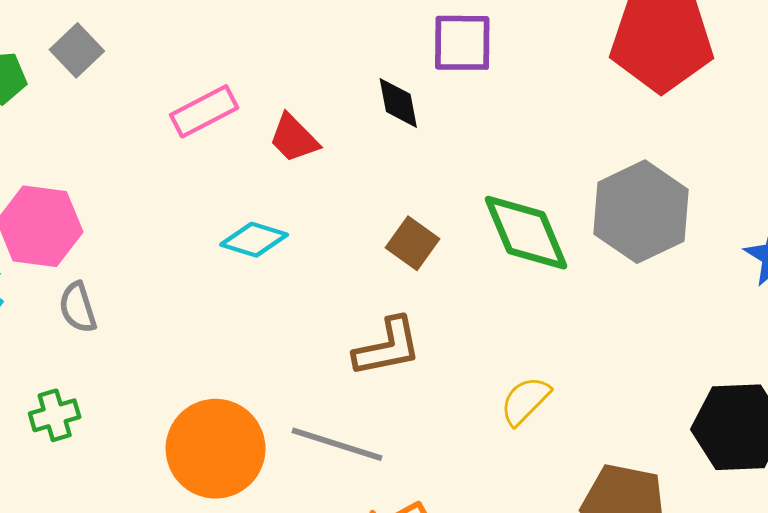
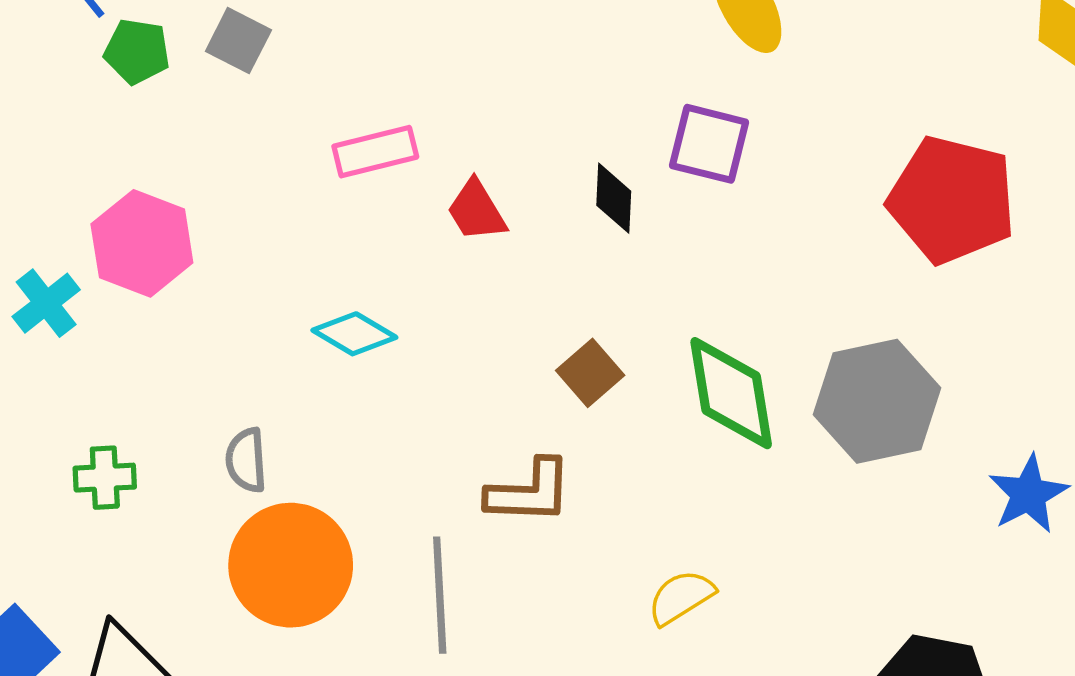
gray square: (77, 50) -> (238, 41), turned -33
cyan diamond: (254, 240) -> (354, 334), moved
gray semicircle: (78, 307) -> (246, 460), moved
gray line: (337, 444) -> (440, 595), turned 56

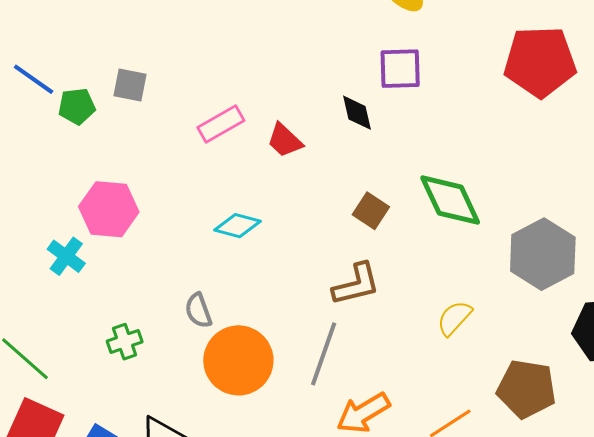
gray hexagon: (877, 401) -> (543, 254), moved
gray line: (440, 595) -> (324, 354), turned 38

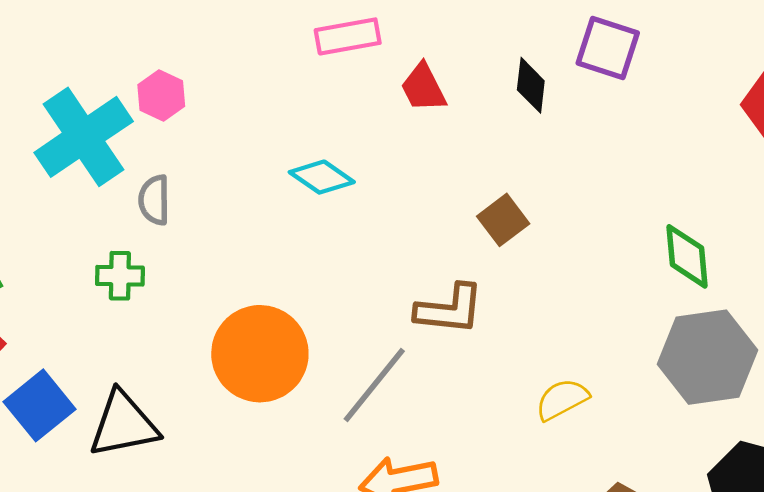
green diamond: (450, 200) -> (687, 256), moved, size x0.7
pink hexagon: (109, 209) -> (161, 96), size x0.6
cyan cross: (66, 256) -> (84, 137), size x1.8
gray semicircle: (198, 311) -> (154, 200), moved

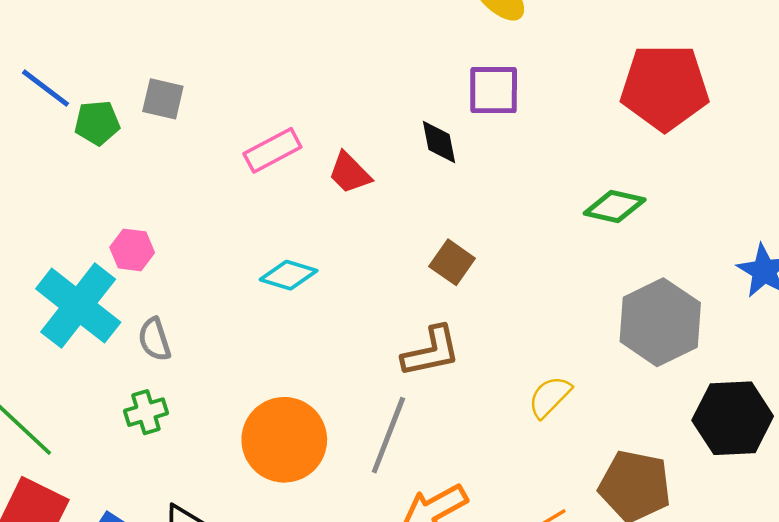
green diamond: (687, 256) -> (615, 206), moved, turned -54

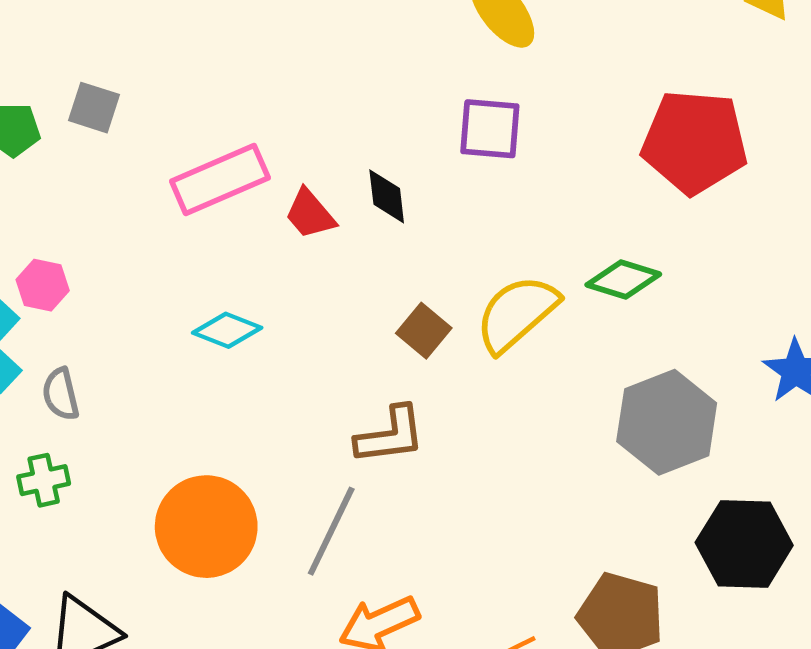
black diamond: (439, 142) -> (387, 196), moved
pink rectangle: (272, 150) -> (220, 180), size x1.4
yellow semicircle: (550, 397) -> (517, 314), moved, size x1.6

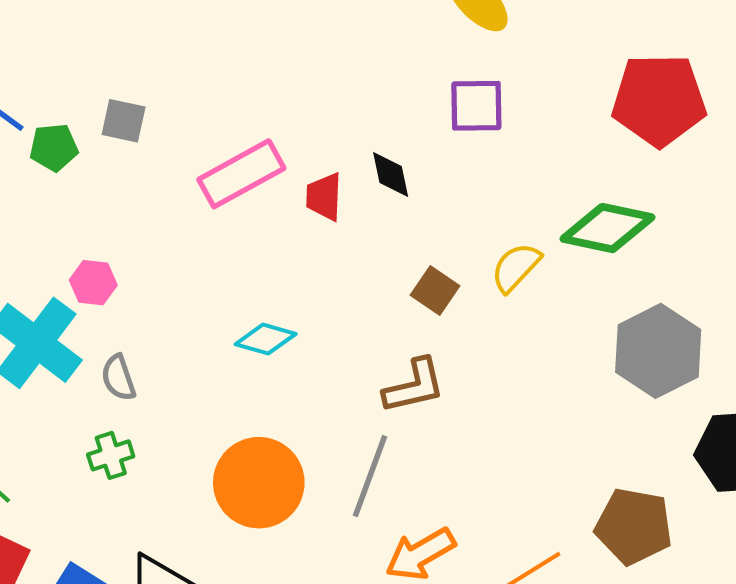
red trapezoid: (310, 214) -> (324, 197), turned 48
green diamond: (623, 280) -> (607, 228), size x1.4
yellow semicircle: (517, 314) -> (516, 267), size x0.7
cyan diamond: (227, 330) -> (266, 339), moved

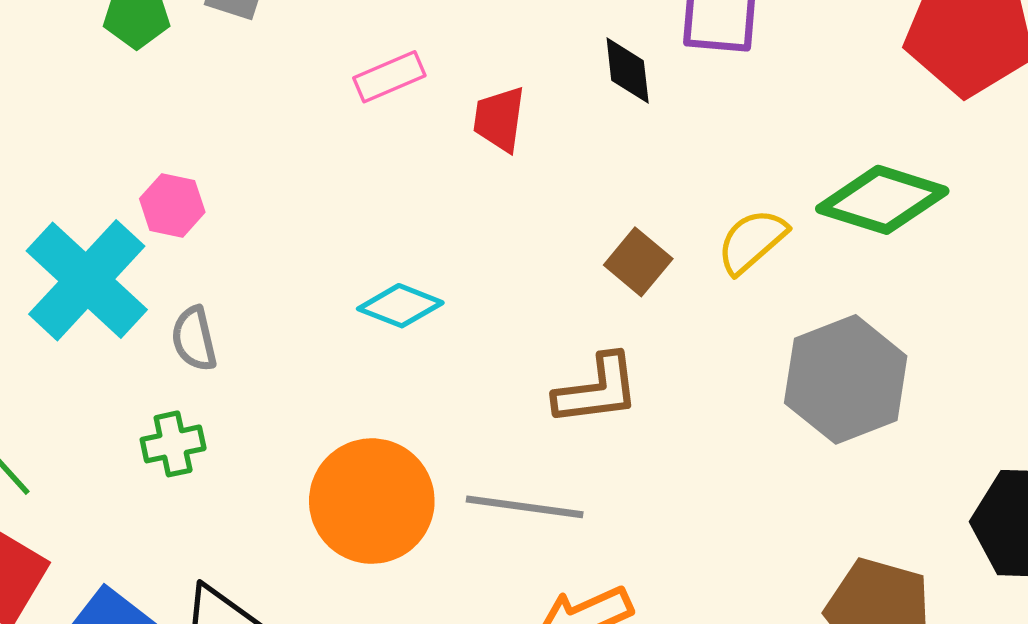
pink rectangle: (241, 174) -> (389, 77), size x0.6
black diamond: (391, 175) -> (628, 71), moved
gray hexagon: (658, 351) -> (846, 379), moved
gray line: (370, 476) -> (525, 507), turned 72

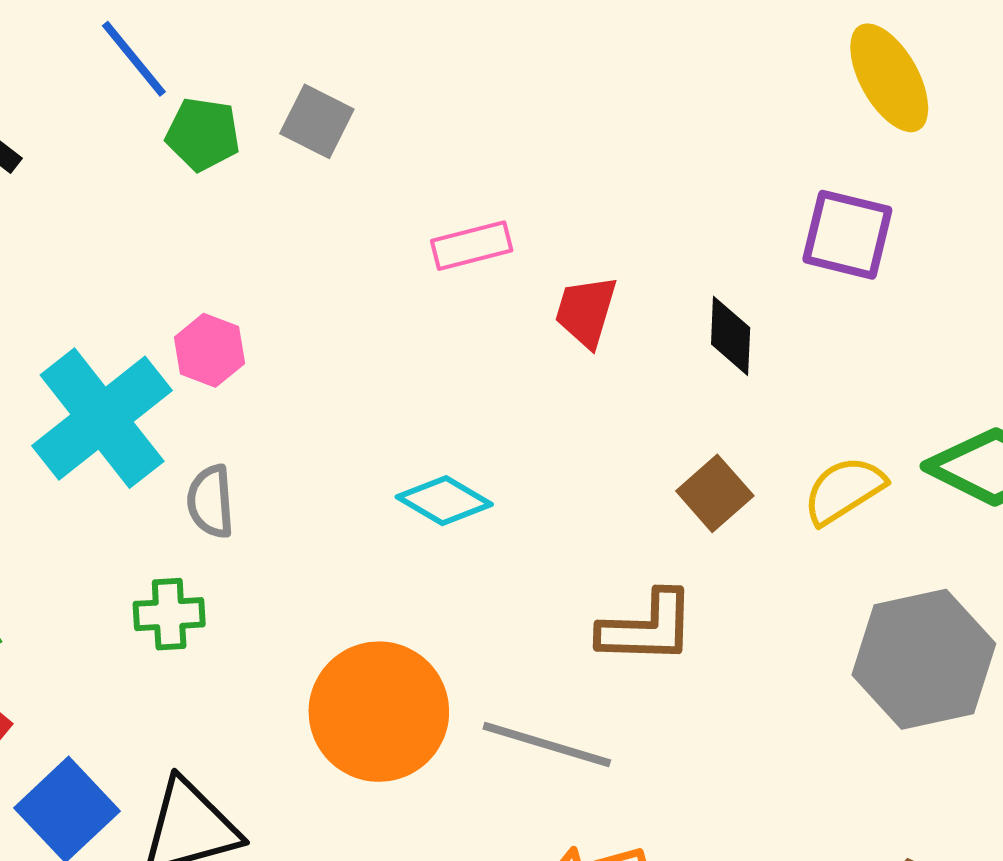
black diamond: (628, 71) -> (731, 336), moved

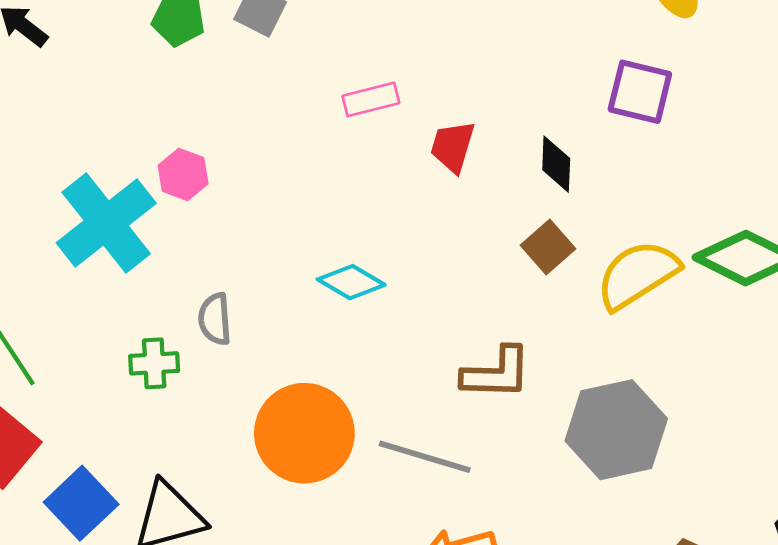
yellow semicircle: (844, 490) -> (637, 275), size x1.4
brown square: (715, 493) -> (548, 247), moved
gray semicircle: (211, 501) -> (215, 319), moved
gray hexagon: (924, 659) -> (616, 430), moved

